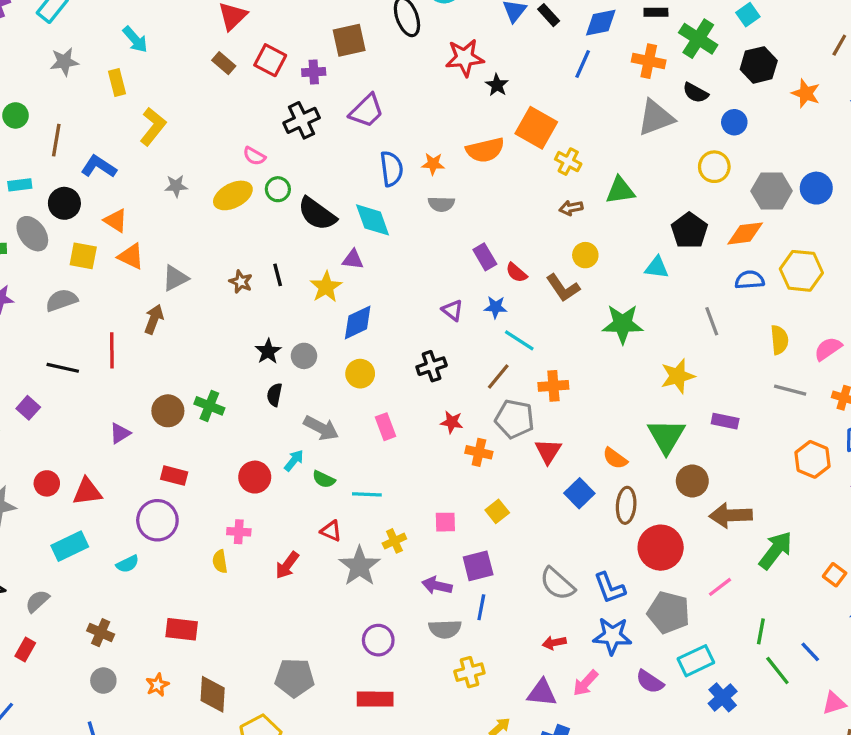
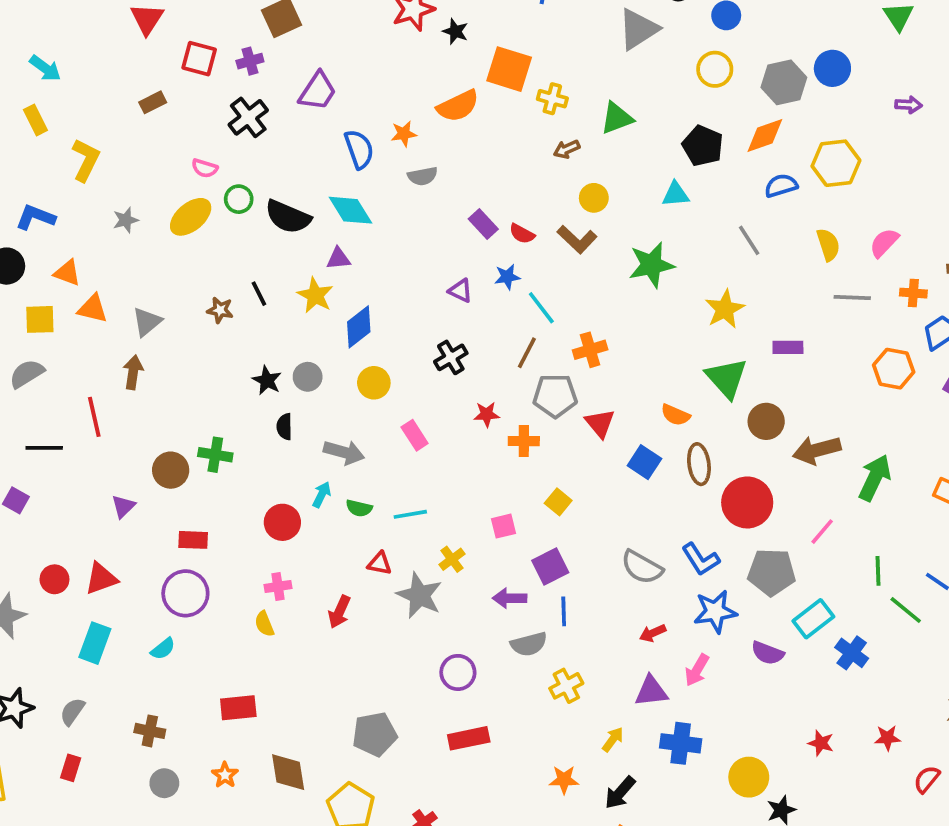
brown rectangle: (224, 63) -> (153, 102), moved, turned -55
cyan line: (519, 340) -> (541, 308), turned 32
cyan rectangle: (70, 546) -> (95, 643), turned -32

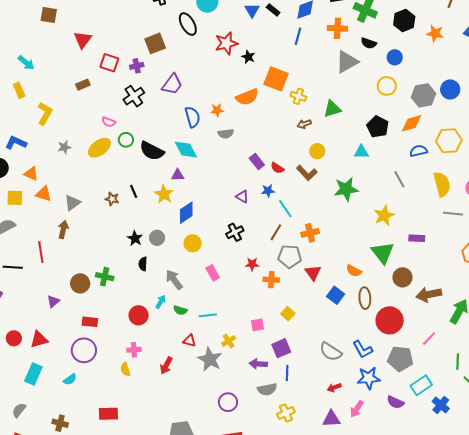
yellow semicircle: (828, 245) -> (442, 184), size x1.4
gray arrow: (344, 452) -> (174, 280), turned -145

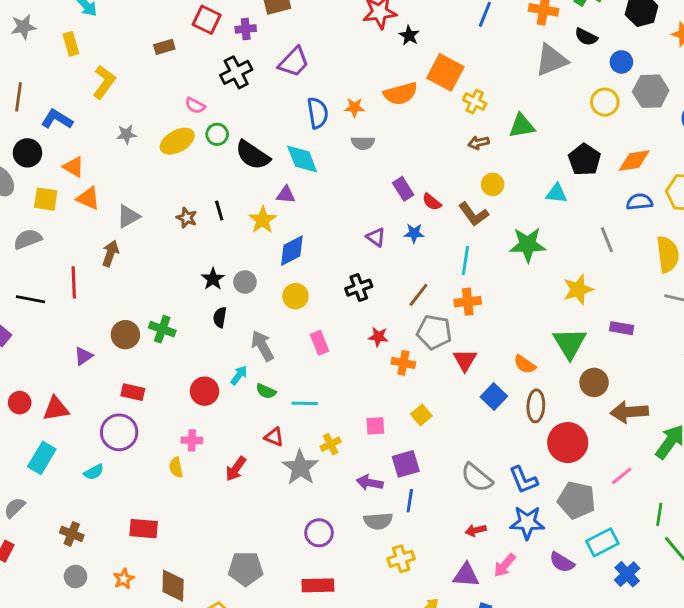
gray hexagon: (424, 95) -> (651, 91), moved
cyan line: (285, 209) -> (465, 261), moved, turned 36

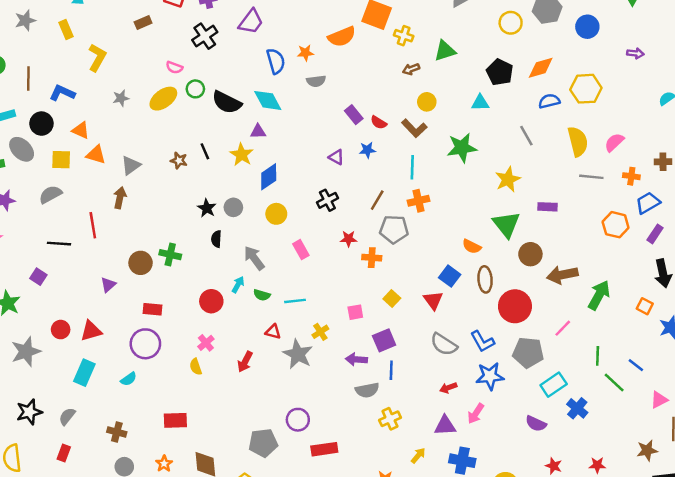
red triangle: (465, 360) -> (433, 300), moved
pink cross: (192, 440) -> (206, 343), turned -35
purple circle: (319, 533) -> (298, 420), moved
purple semicircle: (562, 562) -> (536, 424), moved

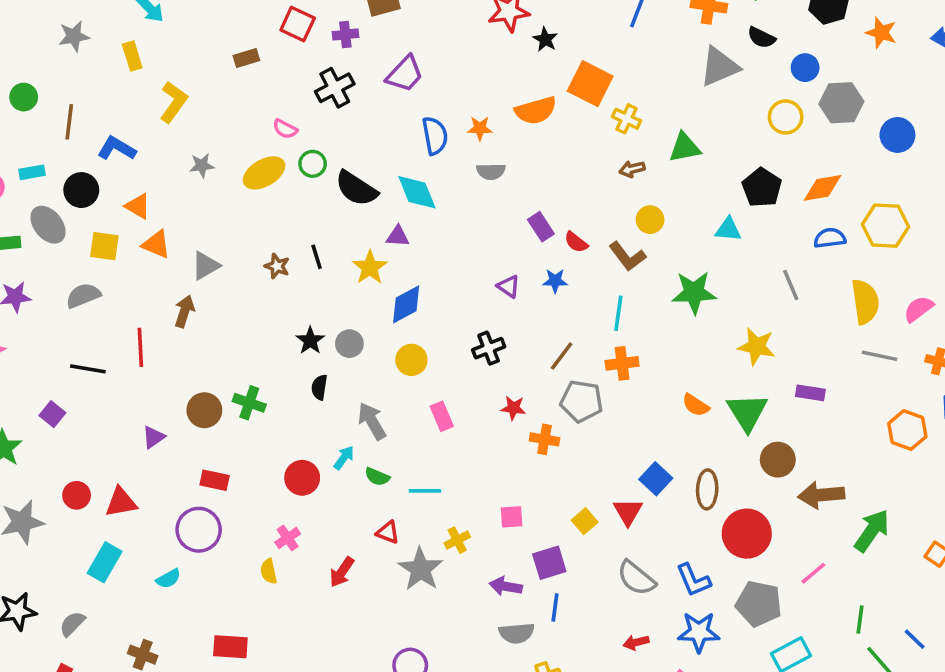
yellow star: (508, 179) -> (757, 346), turned 30
orange semicircle: (472, 246) -> (696, 405), moved
yellow square: (392, 299) -> (585, 521), moved

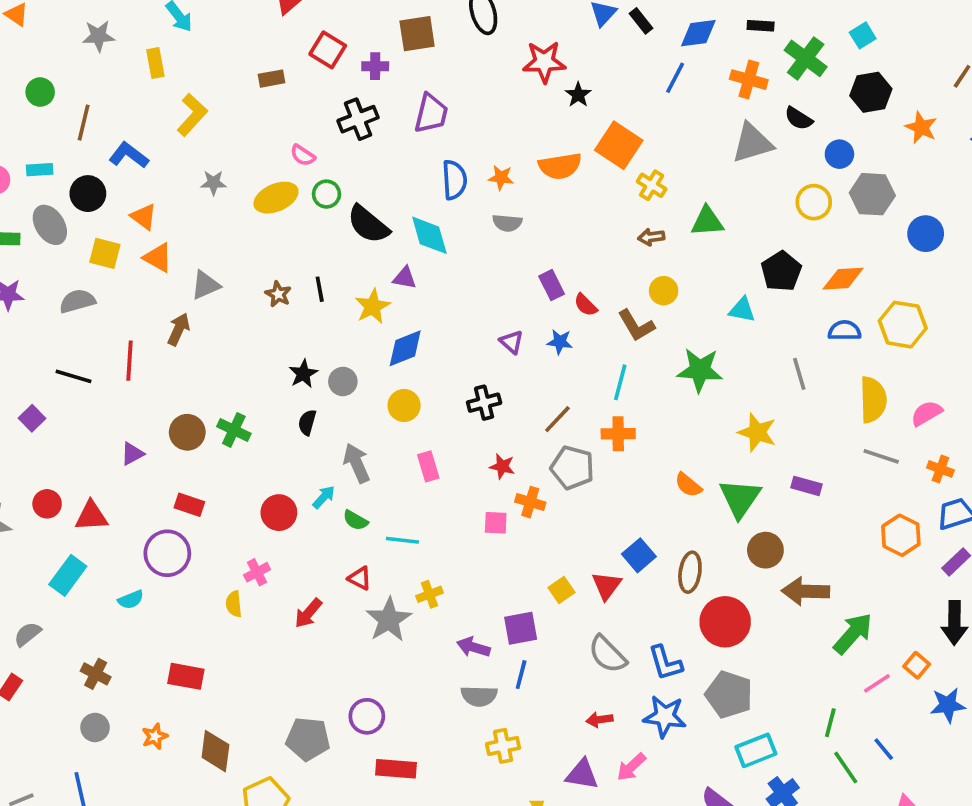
purple trapezoid: (405, 74) -> (431, 113), turned -36
pink square: (512, 517) -> (496, 523), moved
pink line: (813, 573) -> (877, 683), moved

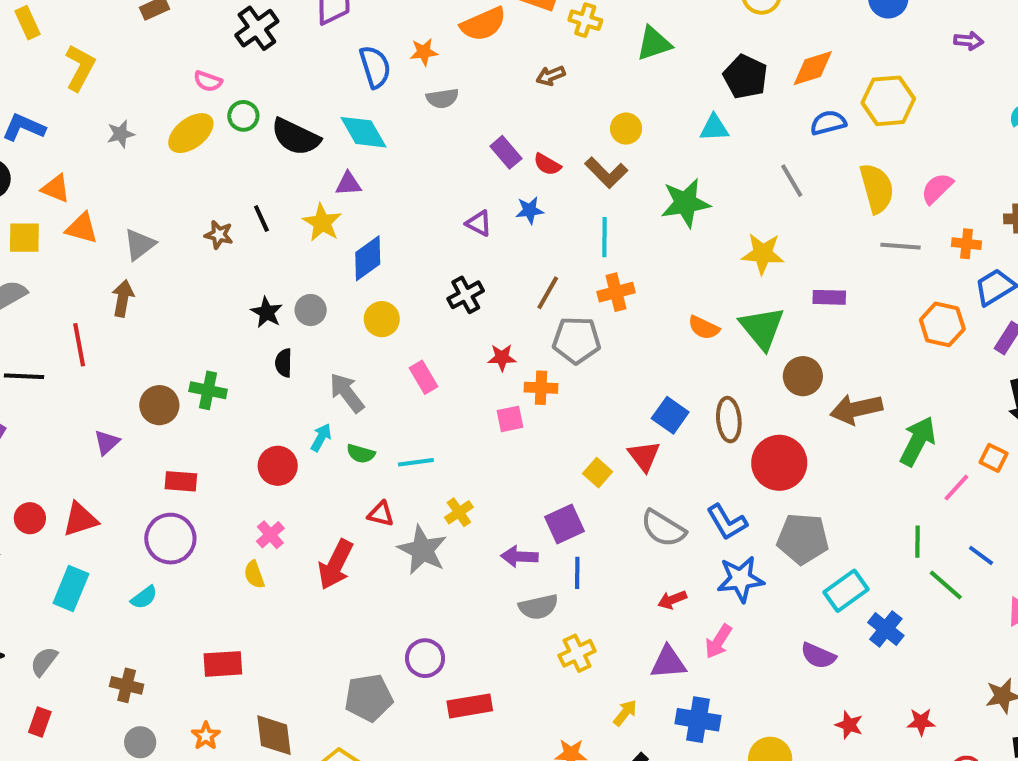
brown arrow: (651, 237) -> (551, 76), moved
red arrow: (308, 613) -> (336, 565), size x1.4

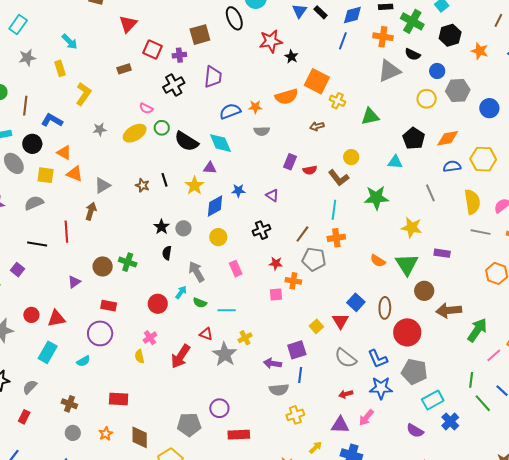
blue semicircle: (375, 67) -> (230, 111), turned -100
purple rectangle: (506, 152) -> (290, 162), turned 56
red semicircle: (547, 164) -> (310, 170), turned -48
blue star: (530, 210) -> (238, 191), moved

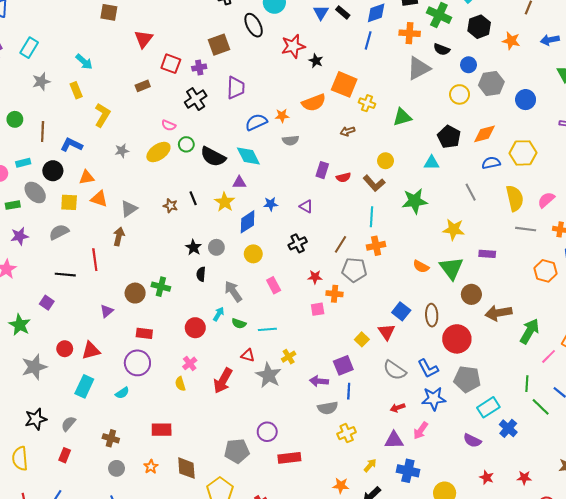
orange triangle: (64, 153) -> (87, 177), turned -35

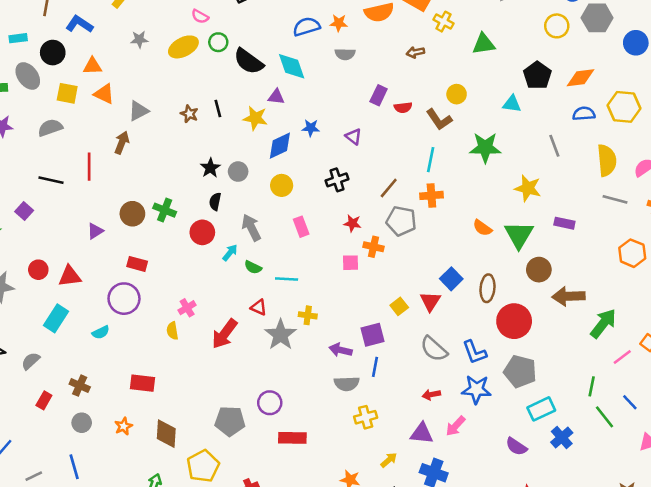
yellow star: (225, 202) -> (255, 118), turned -30
red circle: (195, 328) -> (202, 232), moved
yellow cross: (289, 357) -> (308, 315), turned 32
red rectangle: (65, 455) -> (44, 400), moved

